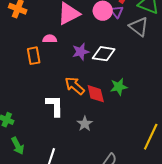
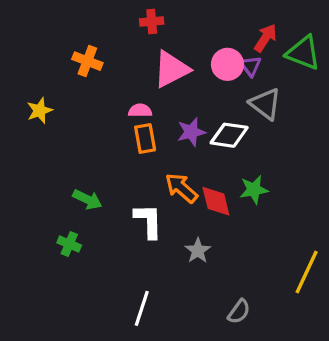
gray triangle: (139, 27) -> (265, 104), moved
orange rectangle: (34, 56) -> (145, 139), moved
green arrow: (18, 146) -> (87, 199), moved, turned -36

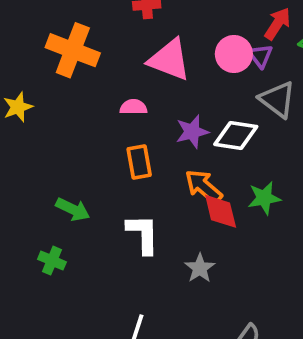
orange cross: (87, 61) -> (73, 50), size x1.5
pink triangle: (171, 69) -> (169, 60), turned 48
orange rectangle: (145, 139) -> (139, 162), moved
orange arrow: (181, 188) -> (204, 187), moved

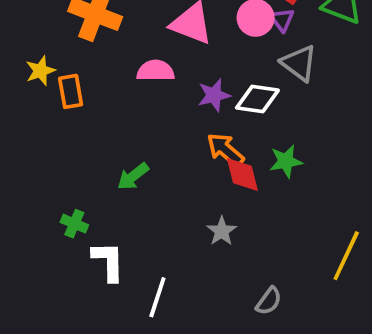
pink semicircle: (133, 107) -> (156, 71), size x1.4
orange rectangle: (139, 162) -> (71, 91), moved
green arrow: (73, 209) -> (133, 176), moved, turned 116
white L-shape: (143, 234) -> (108, 261), moved

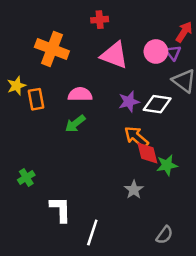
pink semicircle: (156, 71) -> (80, 94), moved
green star: (286, 161) -> (167, 165), moved
green arrow: (133, 176) -> (75, 124), moved
green cross: (74, 224) -> (26, 177), moved, turned 35

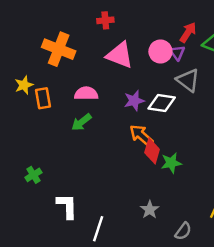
red diamond: (147, 153) -> (152, 151), turned 30
gray star: (134, 190) -> (150, 210), moved
gray semicircle: (164, 235) -> (183, 231), moved

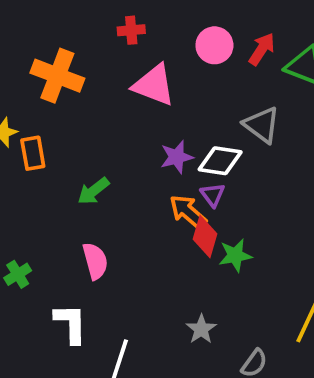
pink circle: (160, 52) -> (214, 45), moved
purple triangle: (177, 53) -> (213, 195), moved
pink semicircle: (86, 93) -> (95, 261), moved, turned 75

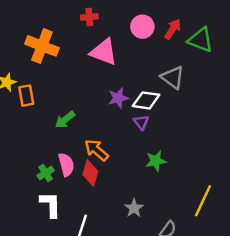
orange arrow: (188, 212) -> (96, 150), moved
red diamond: (205, 236) -> (90, 173), moved
green cross: (18, 274) -> (46, 173), moved

